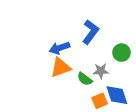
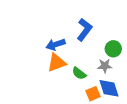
gray star: (101, 71) -> (105, 66), moved

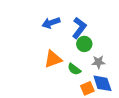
blue arrow: (56, 45) -> (51, 23), moved
green circle: (113, 49) -> (84, 44), moved

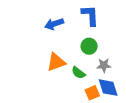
blue L-shape: (79, 28) -> (90, 15), moved, turned -40

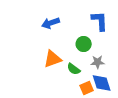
blue L-shape: (90, 15) -> (100, 21), moved

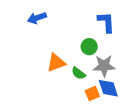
blue arrow: (51, 23) -> (37, 18), moved
gray star: (98, 62) -> (104, 66), size x1.5

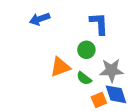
blue L-shape: (106, 22) -> (99, 24), moved
green circle: (89, 47) -> (86, 50), moved

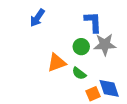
blue arrow: (40, 19) -> (37, 18), turned -36
gray star: (112, 70) -> (105, 45), moved

